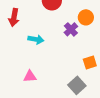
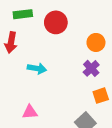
purple cross: (71, 29) -> (91, 68), moved

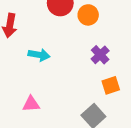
orange circle: (96, 42) -> (88, 15), moved

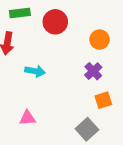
orange circle: (88, 15) -> (100, 40), moved

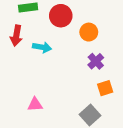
orange circle: (100, 40) -> (89, 32), moved
cyan arrow: (35, 71) -> (42, 47), moved

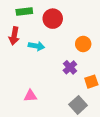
orange circle: (89, 32) -> (83, 44), moved
purple cross: (96, 61) -> (70, 67), moved

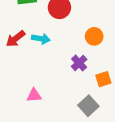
red arrow: (14, 36) -> (16, 39), moved, turned 42

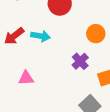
pink triangle: (34, 95) -> (26, 78), moved

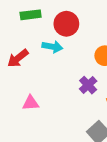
cyan arrow: (41, 36) -> (52, 47), moved

